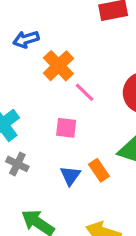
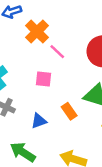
blue triangle: (70, 176) -> (39, 121), moved, turned 35

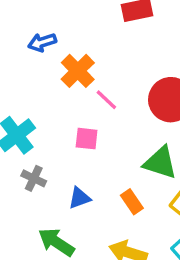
orange rectangle: (69, 111) -> (132, 202), moved

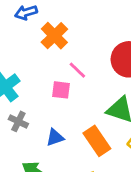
pink line: (106, 100) -> (77, 70), moved
orange rectangle: (132, 202) -> (97, 141), size x1.5

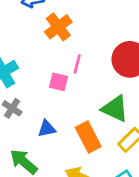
pink line: (77, 70) -> (77, 64), turned 54

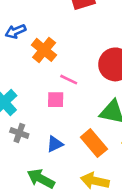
pink line: (77, 64) -> (69, 80), turned -66

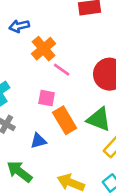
pink line: (69, 80) -> (62, 70), moved
orange rectangle: (94, 143) -> (65, 120), moved

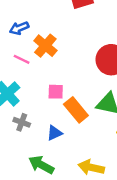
pink line: (62, 70) -> (22, 59), moved

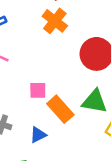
orange cross: (45, 46) -> (55, 21), moved

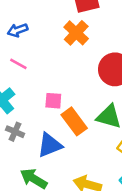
blue triangle: (38, 135) -> (50, 145), size x1.5

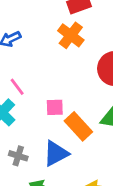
pink line: (18, 64) -> (17, 87), moved, turned 30
gray cross: (15, 132) -> (18, 156), moved

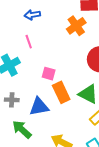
pink line: (17, 87) -> (29, 42), moved
gray cross: (18, 156) -> (12, 100), turned -32

